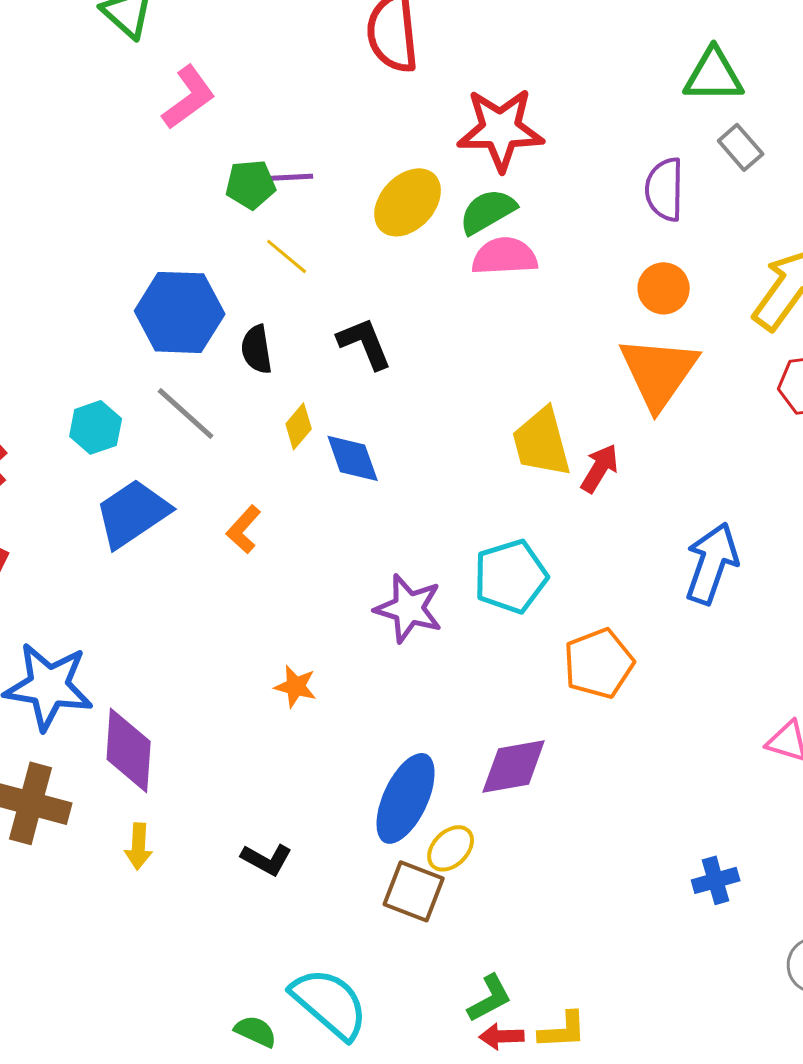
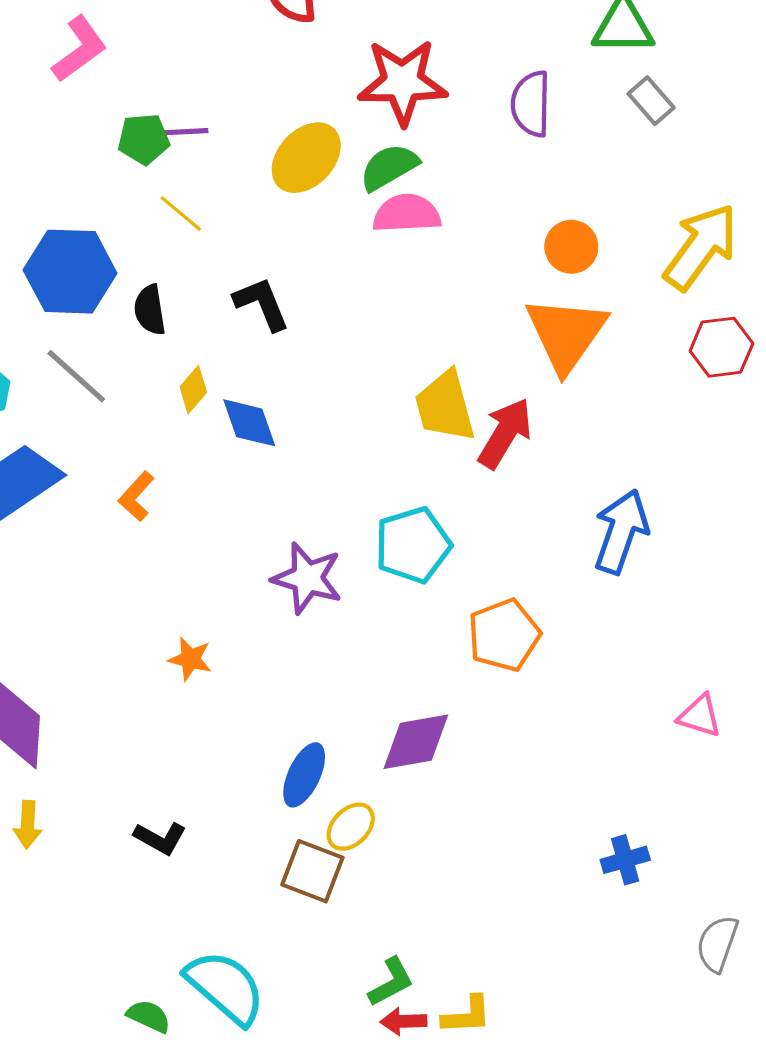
purple semicircle: (665, 189) -> (531, 104), moved
red arrow: (600, 468) -> (505, 433), size x1.4
blue ellipse: (406, 798) -> (304, 775), size x0.7

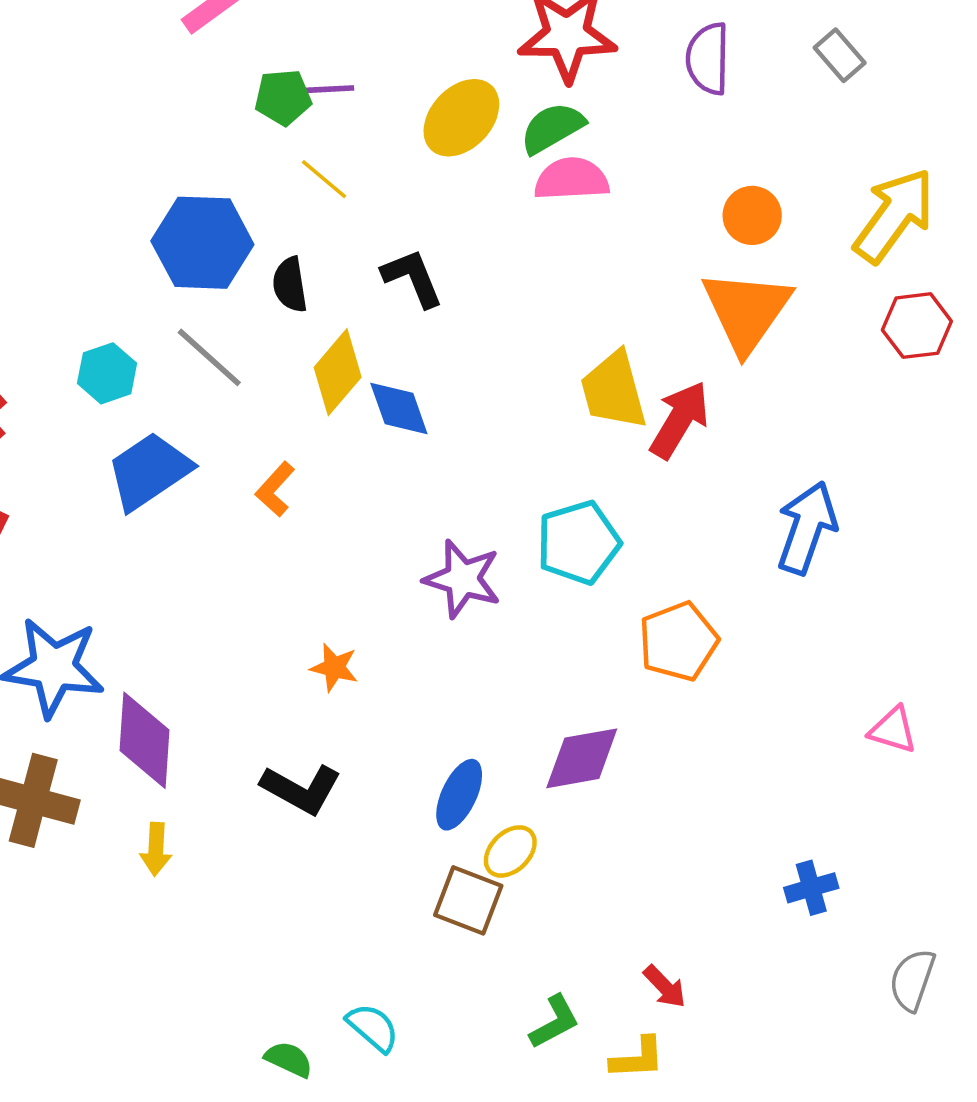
yellow diamond: (193, 390) -> (338, 372), size x1.6
black L-shape: (160, 838) -> (301, 789), moved, size x1.4
cyan semicircle: (225, 987) -> (373, 1028), size x0.6
red arrow: (404, 1021) -> (665, 987), moved, turned -132

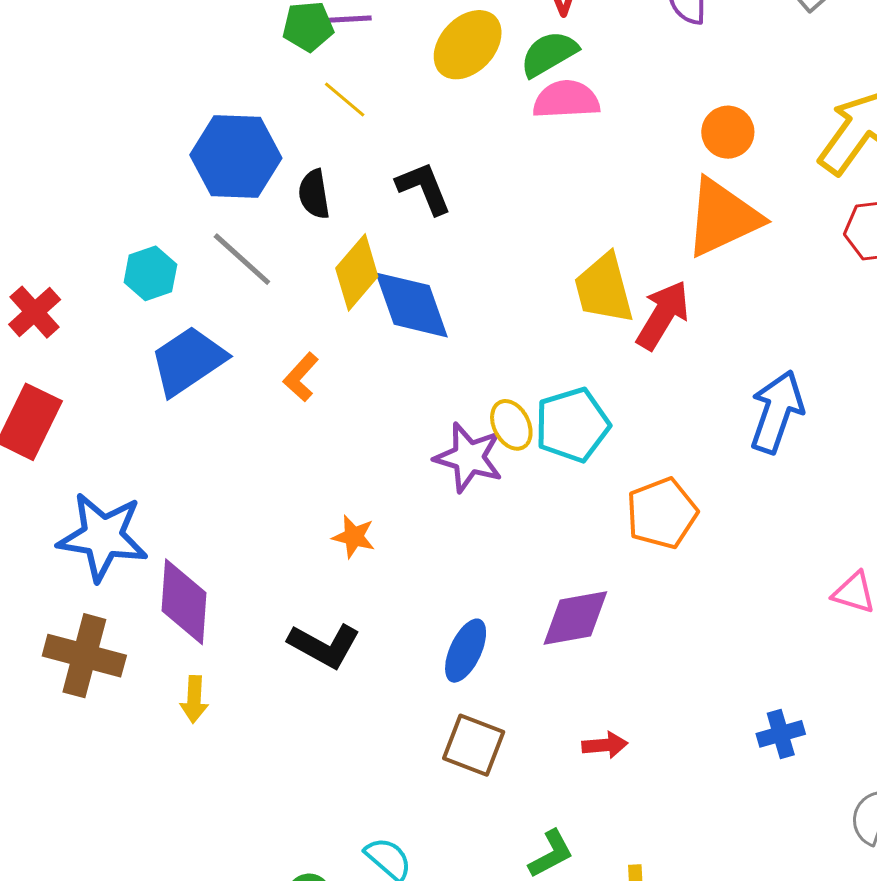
orange triangle: (746, 311) -> (723, 217), turned 30
blue diamond: (399, 409) -> (412, 305), size x1.4
yellow ellipse: (510, 851) -> (511, 425), moved, turned -72
red arrow: (665, 987) -> (605, 745), moved, turned -51

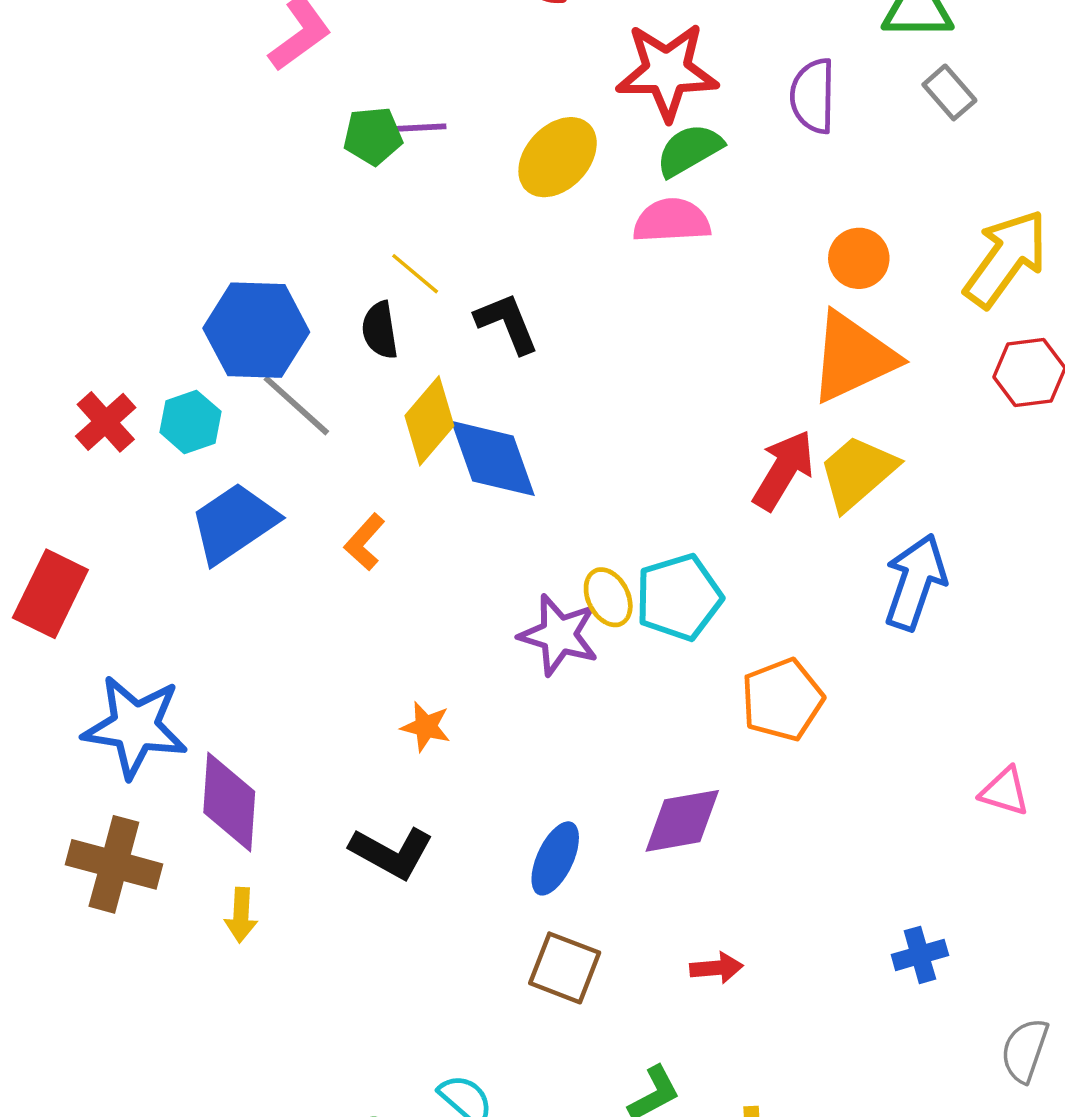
green semicircle: (549, 54) -> (689, 150), moved
yellow line: (345, 100) -> (415, 274), moved
blue hexagon: (236, 156) -> (256, 330), moved
yellow trapezoid: (604, 289) -> (858, 473), moved, turned 64
red cross: (35, 312) -> (106, 422), moved

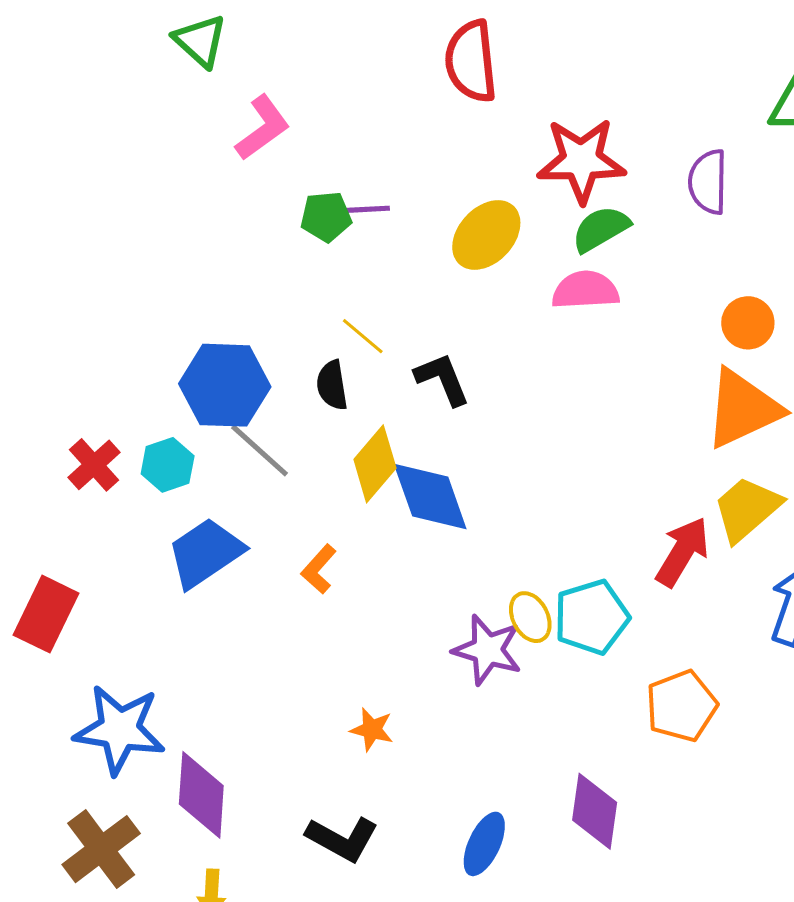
red arrow: (783, 470) -> (682, 552), moved
purple diamond: (682, 821) -> (595, 811), turned -72
brown cross: (114, 864) -> (101, 849), turned 38

